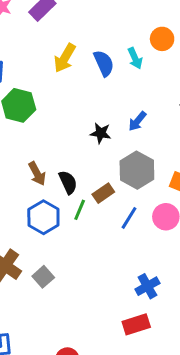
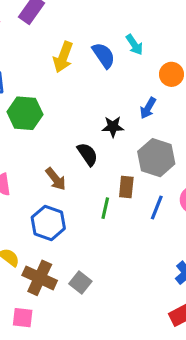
orange circle: (162, 39) -> (171, 74), moved
black semicircle: (68, 182) -> (87, 154), moved
brown rectangle: (103, 193) -> (126, 187), turned -40
blue hexagon: (43, 217) -> (48, 223), moved

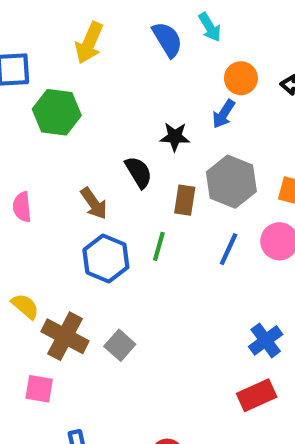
yellow arrow: (63, 57) -> (89, 43), moved
orange circle: (171, 74) -> (241, 78), moved
brown rectangle: (126, 187) -> (185, 200), moved
blue hexagon: (48, 223) -> (106, 258), moved

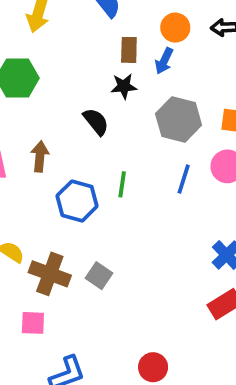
brown rectangle: (185, 200) -> (129, 50), moved
brown arrow: (94, 203) -> (40, 156), moved, turned -132

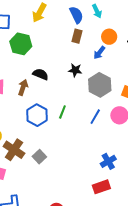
brown rectangle: (129, 50) -> (77, 36), moved
black star: (124, 86) -> (75, 70), moved
black semicircle: (96, 122) -> (41, 74), moved, turned -42

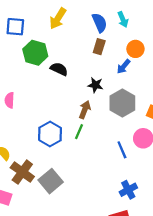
black semicircle: (41, 74) -> (59, 69), moved
brown arrow: (23, 87) -> (85, 110), moved
blue line: (95, 117) -> (122, 150), moved, turned -56
gray square: (39, 157) -> (51, 181), size x1.5

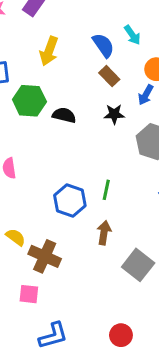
brown rectangle: (99, 47) -> (109, 76), turned -49
black star: (95, 85) -> (114, 114), moved
brown arrow: (85, 110) -> (104, 233), moved
gray square: (51, 181) -> (138, 265), moved

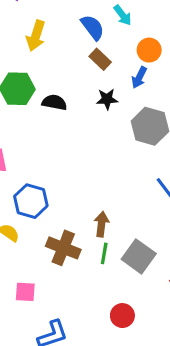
green line: (106, 190) -> (104, 253), moved
blue hexagon: (70, 201) -> (31, 201), moved
brown cross: (45, 256) -> (63, 248), moved
red circle: (121, 335) -> (122, 316), moved

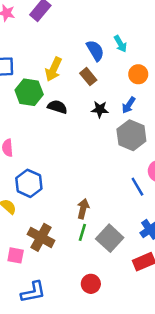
yellow arrow: (36, 36) -> (54, 69), moved
brown rectangle: (100, 59) -> (88, 77), moved
blue arrow: (139, 77) -> (129, 105), moved
brown cross: (63, 248) -> (41, 237), moved

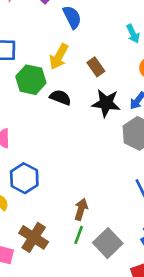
blue semicircle: (95, 51) -> (72, 17), moved
black star: (100, 109) -> (106, 103), size x1.5

